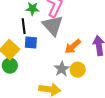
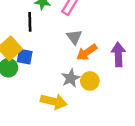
gray triangle: (53, 25) -> (74, 37), moved, size x0.6
blue square: (31, 42) -> (25, 57), moved

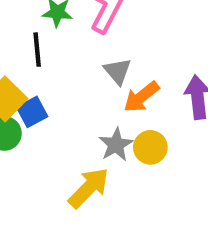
blue square: (25, 57) -> (32, 112), turned -35
yellow arrow: (54, 101) -> (89, 188), turned -55

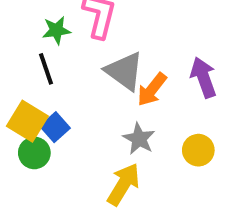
gray triangle: (118, 71) -> (124, 71), size x1.5
yellow circle: (150, 147) -> (198, 150), moved

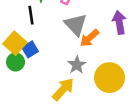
purple arrow: (203, 77) -> (119, 22), moved
yellow circle: (198, 150) -> (109, 78), size x1.6

